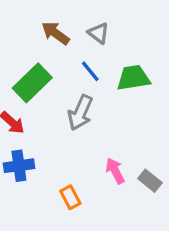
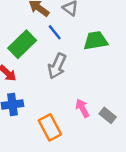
blue line: (90, 71) -> (55, 32), moved
orange rectangle: (70, 197) -> (50, 127), size x1.5

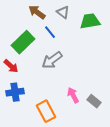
green trapezoid: (96, 41) -> (90, 21), moved
gray arrow: (57, 66) -> (52, 60), turned 30

